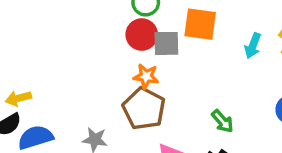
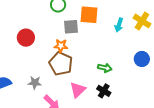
red circle: (142, 35) -> (26, 38), moved
green arrow: (222, 121) -> (105, 68), turned -32

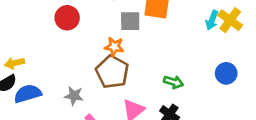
cyan arrow: (119, 25) -> (212, 20), moved
red circle: (26, 38) -> (67, 18), moved

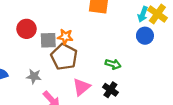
red circle: (67, 18) -> (26, 29), moved
gray square: (130, 21) -> (48, 40), moved
blue circle: (226, 73) -> (145, 36), moved

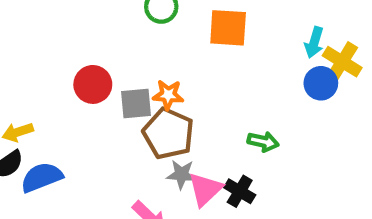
yellow cross: (157, 14) -> (342, 62), moved
gray star: (34, 76) -> (181, 174), moved
black cross: (110, 90) -> (240, 191), moved

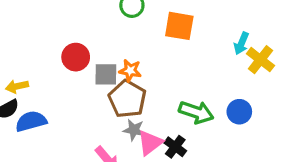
blue circle: (321, 83) -> (239, 112), moved
green arrow: (263, 142) -> (196, 112), size x1.5

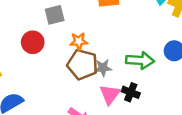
gray square: (106, 74) -> (55, 15), moved
gray star: (134, 130) -> (103, 68), moved

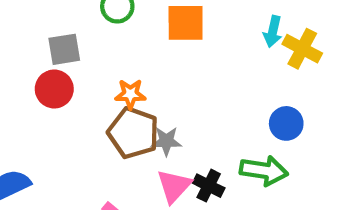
gray square: (55, 15) -> (64, 49), moved
green arrow: (140, 60) -> (264, 171), moved

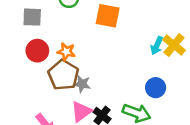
cyan arrow: (273, 31) -> (157, 46), moved
red circle: (54, 89) -> (37, 51), moved

